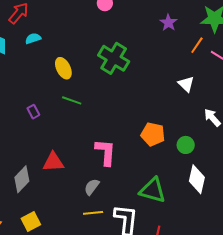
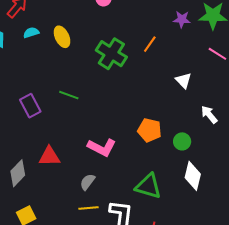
purple star: (168, 23) -> (182, 19), moved, turned -30
orange line: (197, 45) -> (150, 44), moved
yellow ellipse: (63, 68) -> (62, 37), moved
purple rectangle: (33, 112) -> (30, 106), size x1.6
pink L-shape: (105, 152) -> (102, 147), turned 112

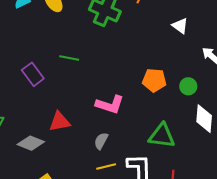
gray diamond: (18, 173) -> (31, 143), turned 76

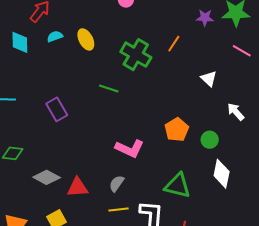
green line: (69, 58) -> (109, 88), moved
orange pentagon: (154, 80) -> (177, 130), turned 30
red triangle: (59, 122) -> (78, 187), moved

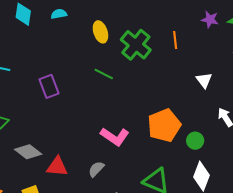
yellow ellipse: (86, 39) -> (100, 32), moved
orange line: (174, 44) -> (175, 40), turned -48
orange pentagon: (177, 130) -> (164, 125), size x1.4

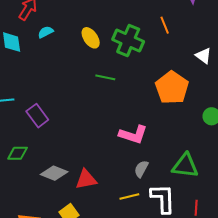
purple rectangle: (49, 86) -> (37, 116), moved
orange pentagon: (164, 125) -> (172, 88), moved
gray semicircle: (96, 169) -> (141, 169), moved

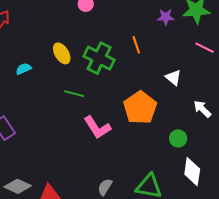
cyan semicircle: (46, 32) -> (24, 69), moved
pink L-shape: (133, 135) -> (97, 127), moved, turned 36

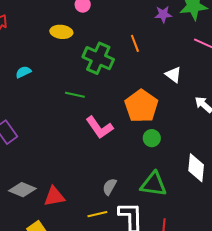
yellow ellipse: (62, 53) -> (61, 32), moved, turned -50
green circle: (178, 138) -> (152, 138), moved

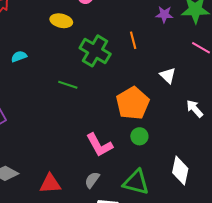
pink L-shape: (99, 127) -> (99, 145), moved
red triangle: (54, 196) -> (50, 184), moved

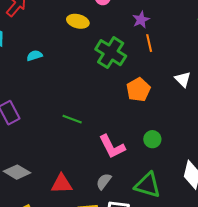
purple star: (164, 14) -> (141, 20), moved, turned -30
green line: (68, 85) -> (72, 119), moved
orange pentagon: (133, 103) -> (138, 90), moved, size x0.7

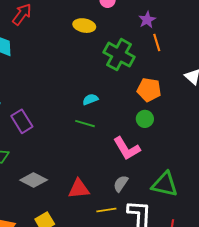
cyan semicircle: (35, 56) -> (90, 99), moved
orange pentagon: (138, 90) -> (149, 90), turned -30
green circle: (152, 139) -> (145, 119), moved

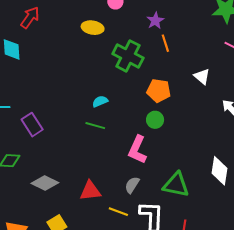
pink L-shape: (127, 148) -> (137, 150), turned 56
yellow line: (106, 210) -> (118, 212), turned 30

